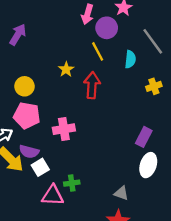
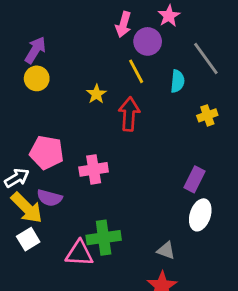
yellow circle: (25, 86) -> (37, 78), moved
white square: (40, 167) -> (28, 239), moved
green cross: (72, 183) -> (104, 238), size x1.6

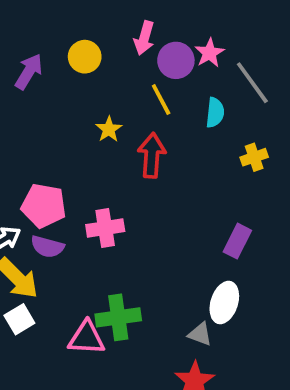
pink star: (169, 16) -> (209, 53), moved
yellow circle: (37, 78) -> (85, 57), moved
purple semicircle: (49, 198) -> (47, 247), moved
white ellipse: (200, 215) -> (224, 302), moved

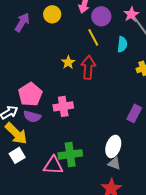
pink star: (209, 53) -> (131, 14), moved
yellow star: (109, 129) -> (68, 62), moved
pink pentagon: (44, 206) -> (30, 94), turned 30
white ellipse: (224, 302) -> (113, 146), moved

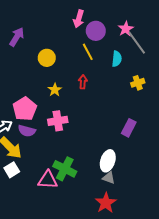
yellow circle: (52, 14) -> (47, 58), moved
yellow star: (68, 62) -> (55, 90), moved
red arrow: (88, 67) -> (83, 82), size x0.6
green cross: (70, 154) -> (65, 169), turned 35

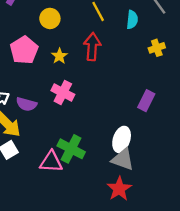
red arrow: (83, 82) -> (92, 47), size x1.6
pink pentagon: (25, 109) -> (24, 50), moved
pink cross: (58, 121) -> (63, 92), turned 36
gray triangle: (109, 178) -> (123, 159), size x1.5

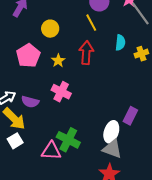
cyan semicircle: (132, 20) -> (120, 43), moved
purple rectangle: (146, 101) -> (130, 116), moved

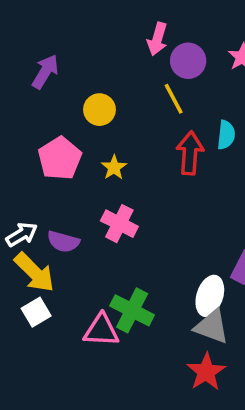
red arrow: (86, 53) -> (190, 153), moved

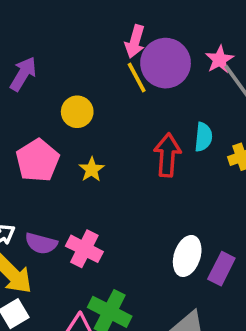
purple circle: (188, 61) -> (166, 63), size x1.4
yellow line: (174, 99) -> (137, 78), moved
pink cross: (119, 224) -> (84, 249), moved
white ellipse: (210, 296) -> (187, 256), moved

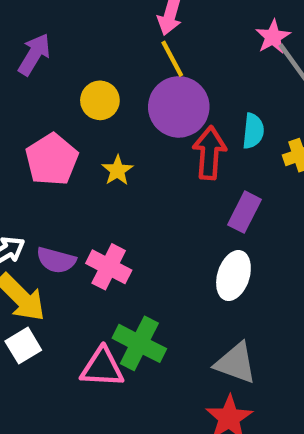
purple circle: (166, 63) -> (179, 107), moved
purple rectangle: (221, 269) -> (244, 212), moved

